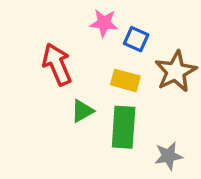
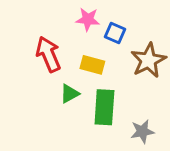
yellow rectangle: (125, 80) -> (92, 65), moved

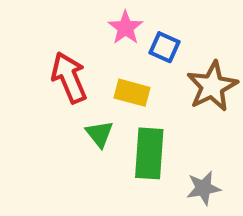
pink star: (88, 19) -> (125, 28), turned 30
green triangle: (70, 94) -> (99, 134), turned -40

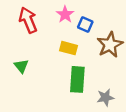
red arrow: (69, 78) -> (28, 20), moved
green triangle: (99, 134) -> (21, 66), moved

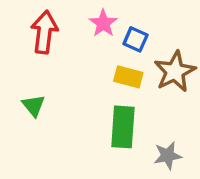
red arrow: (28, 20) -> (44, 32), turned 30
yellow rectangle: (68, 48) -> (128, 77), moved

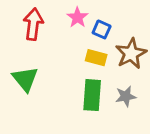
green triangle: (34, 106) -> (25, 79), size x1.5
gray star: (168, 156) -> (126, 96), moved

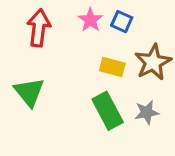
blue square: (102, 29) -> (122, 22), moved
green rectangle: (92, 95) -> (108, 111), turned -32

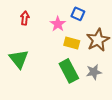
pink star: (90, 20) -> (58, 24), moved
red arrow: (39, 28) -> (25, 18), size x0.6

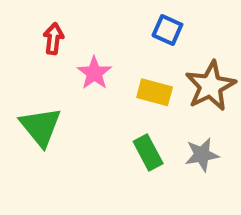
pink star: (58, 24) -> (94, 73), moved
green rectangle: (69, 71) -> (148, 153), size x0.7

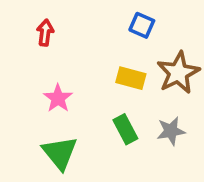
pink star: (94, 73) -> (58, 98), moved
green triangle: (41, 127) -> (60, 153), moved

